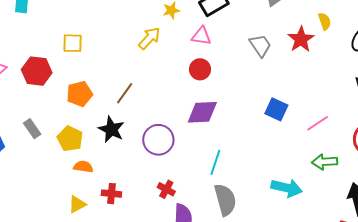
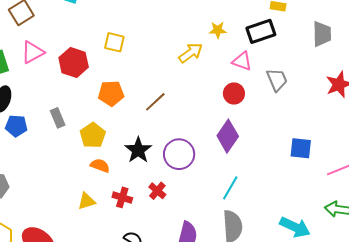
gray trapezoid: (260, 45) -> (277, 80), moved
blue square: (276, 109) -> (301, 148), turned -30
purple diamond: (202, 112) -> (228, 136), turned -64
black star: (111, 129) -> (138, 150), moved
red cross: (166, 189) -> (157, 191), moved

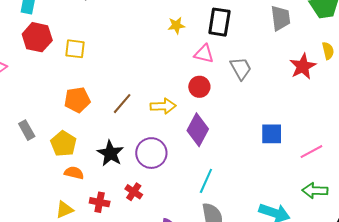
black rectangle: (261, 31) -> (219, 22), turned -56
yellow arrow: (191, 53) -> (163, 106), moved, turned 40
red hexagon: (74, 62) -> (37, 37), moved

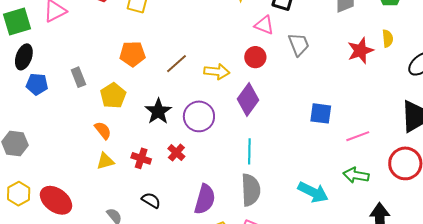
orange semicircle: (74, 173) -> (103, 130), moved, turned 30
cyan line: (206, 181) -> (249, 151), turned -30

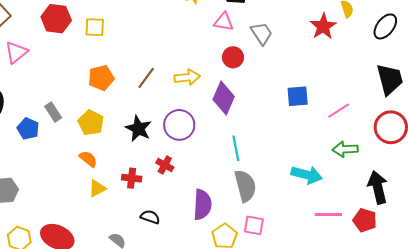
red circle: (255, 57) -> (233, 57), moved
blue pentagon: (37, 84) -> (28, 129), moved, turned 30

